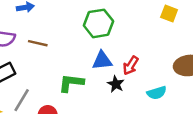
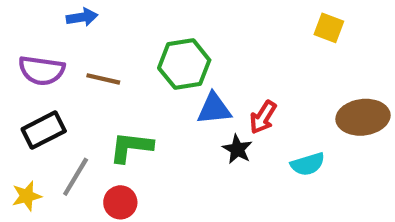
green hexagon: (98, 23) -> (184, 64), moved
green L-shape: (71, 83) -> (131, 147), moved

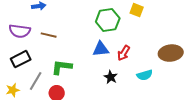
yellow square: (329, 28) -> (137, 10), moved
green hexagon: (184, 64) -> (108, 20), moved
black star: (237, 149) -> (111, 77), moved

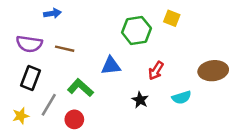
blue triangle: (101, 49) -> (111, 66), moved
black rectangle: (21, 59) -> (30, 78), turned -42
green L-shape: (62, 67) -> (80, 88), turned 35

